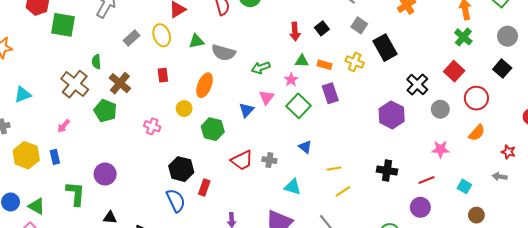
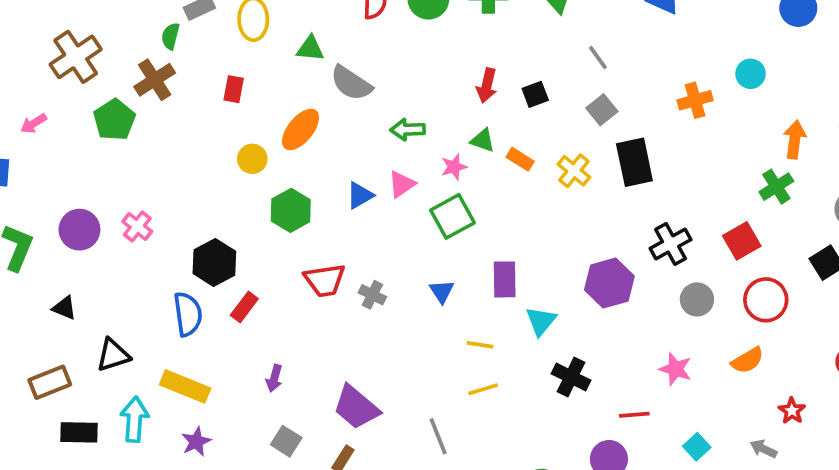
green semicircle: (96, 62) -> (170, 36), moved
purple rectangle: (330, 93) -> (505, 279), moved
pink cross: (152, 126) -> (137, 226), moved
cyan triangle: (293, 187) -> (541, 321), moved, turned 36

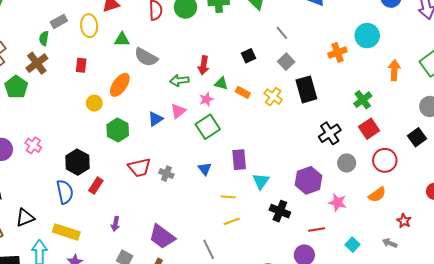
cyan circle: (751, 74) -> (367, 36), size x1.5
red arrow: (487, 85) -> (204, 65), moved
green cross: (776, 187) -> (363, 100), moved
purple hexagon: (609, 283) -> (308, 180), moved

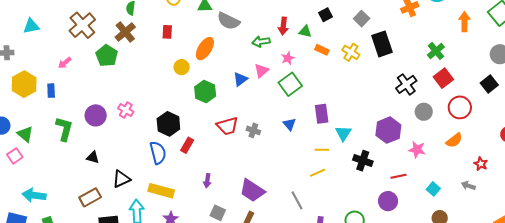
green triangle: (221, 83) -> (305, 31), moved
yellow line: (228, 197) -> (322, 150), moved

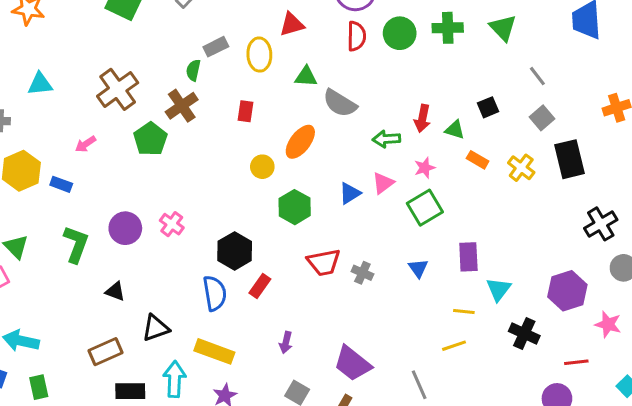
blue rectangle: (51, 91) -> (61, 184), turned -72

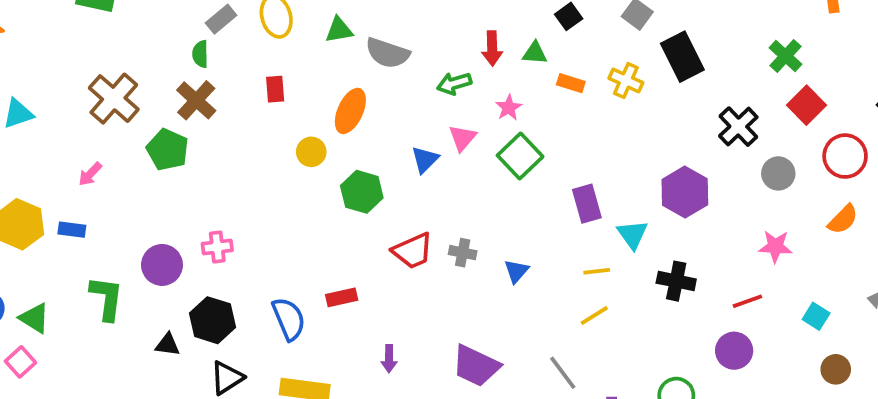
pink cross: (172, 224) -> (217, 247), turned -30
black hexagon: (235, 251) -> (212, 320), moved
blue triangle: (418, 268) -> (516, 271), moved, turned 30
red rectangle: (260, 286) -> (342, 297), turned 55
purple hexagon: (567, 291) -> (685, 192), moved

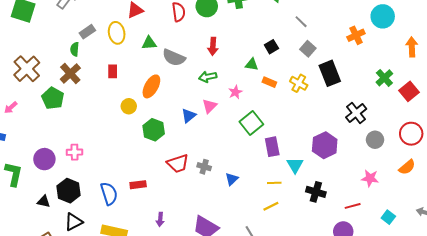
red arrow: (492, 48) -> (213, 46), moved
red square: (807, 105) -> (409, 91), moved
green square: (520, 156) -> (251, 123), moved

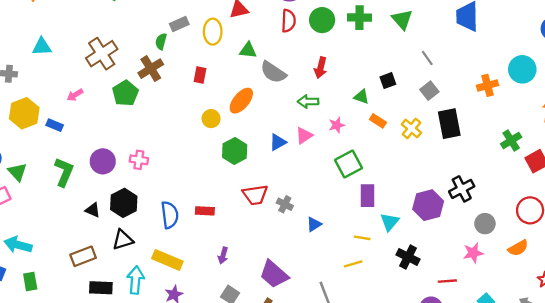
black cross: (356, 113) -> (462, 189), moved
gray circle: (375, 140) -> (485, 224), moved
pink star: (370, 178) -> (473, 253), turned -30

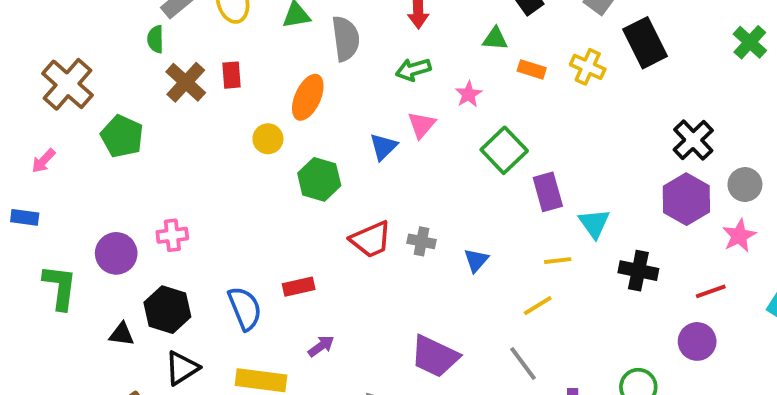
brown cross: (151, 69) -> (186, 82), moved
gray semicircle: (273, 72) -> (346, 39), turned -116
purple hexagon: (428, 205) -> (686, 199), moved
purple arrow: (223, 255) -> (321, 346), moved, turned -126
yellow line: (353, 264) -> (538, 306), moved

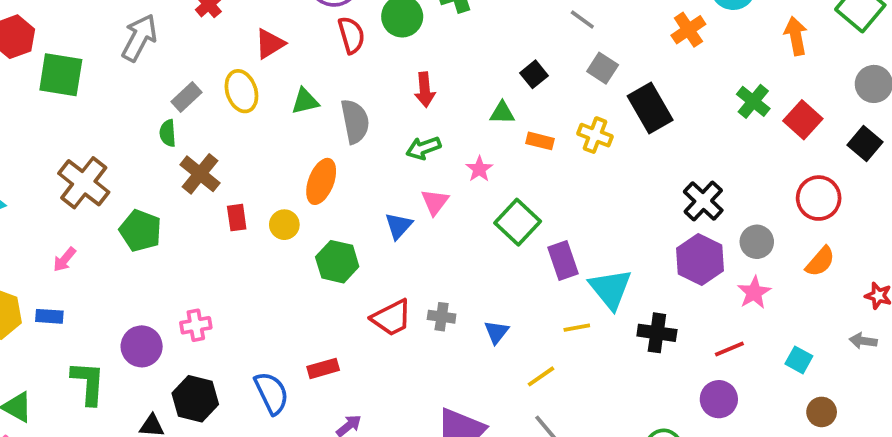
red rectangle: (231, 75) -> (237, 218), moved
cyan triangle: (594, 223) -> (611, 289), size x1.4
yellow line: (538, 306) -> (541, 376), moved

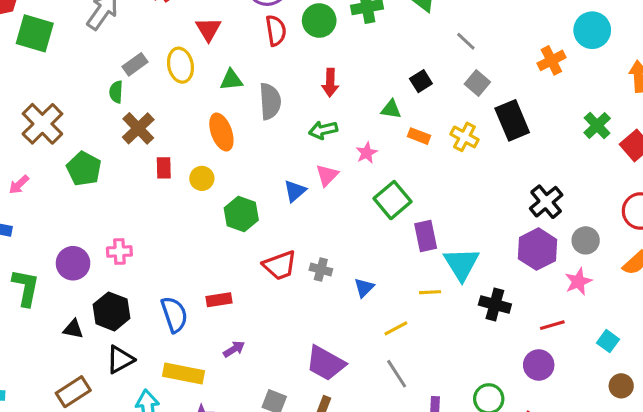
red triangle: (270, 44) -> (208, 29), turned -36
orange ellipse: (321, 181) -> (221, 132), moved, turned -48

